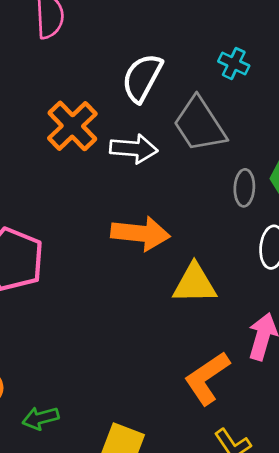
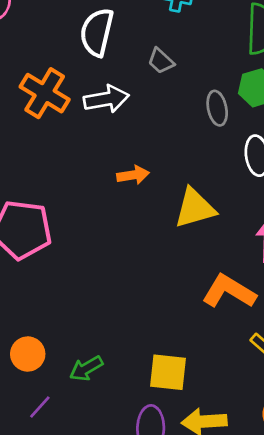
gray trapezoid: (200, 124) -> (161, 61), size x0.5
orange arrow: (140, 233) -> (133, 175), size x0.6
orange L-shape: (207, 378) -> (229, 291), turned 80

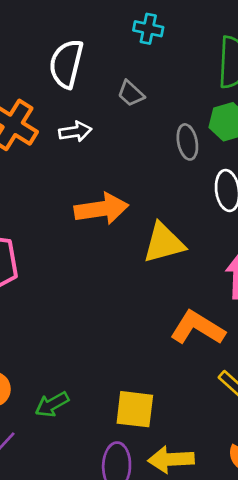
white arrow: (106, 99) -> (75, 132), size x0.7
orange arrow: (133, 175) -> (101, 209), size x1.6

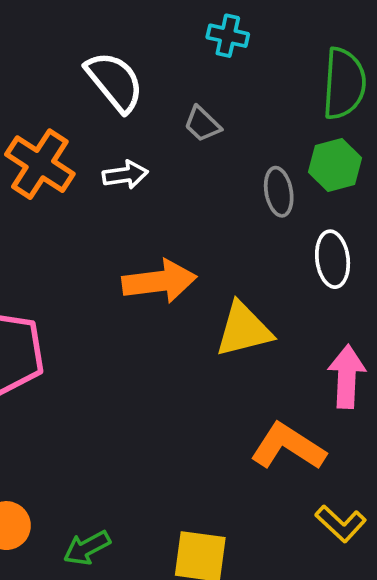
white semicircle: (66, 64) -> (115, 82), turned 126

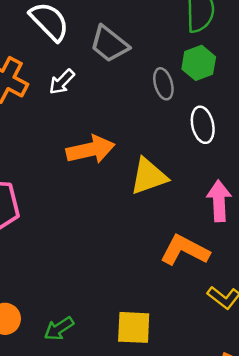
gray trapezoid: (202, 124) -> (109, 44), size x1.6
white arrow: (125, 175) -> (62, 82), turned 148

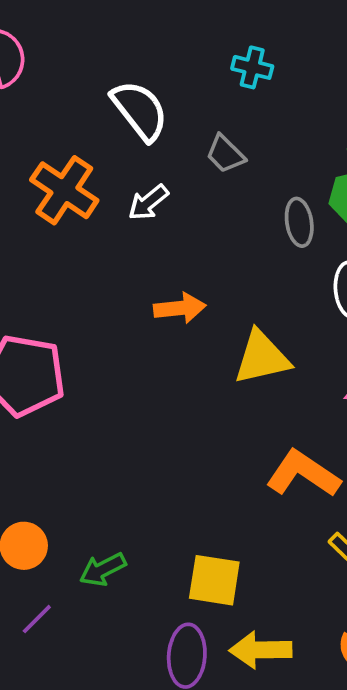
gray trapezoid: (109, 44) -> (225, 154), size x0.7
orange arrow: (91, 150) -> (180, 308), size x0.7

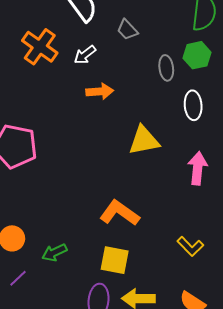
orange arrow: (180, 308) -> (100, 91), moved
orange L-shape: (303, 474) -> (120, 213), moved

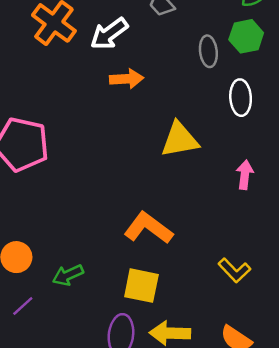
white arrow: (85, 55) -> (109, 34), size x1.4
pink arrow: (198, 168) -> (245, 175), size x0.7

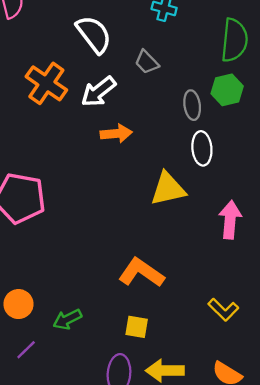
white ellipse: (241, 98) -> (202, 148), moved
pink arrow: (245, 175) -> (230, 220), size x1.4
yellow square: (141, 286) -> (137, 327), size x0.7

